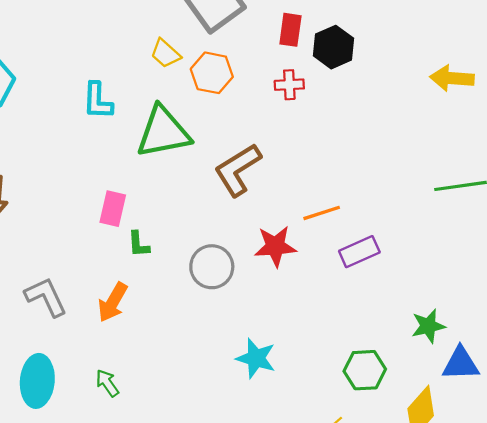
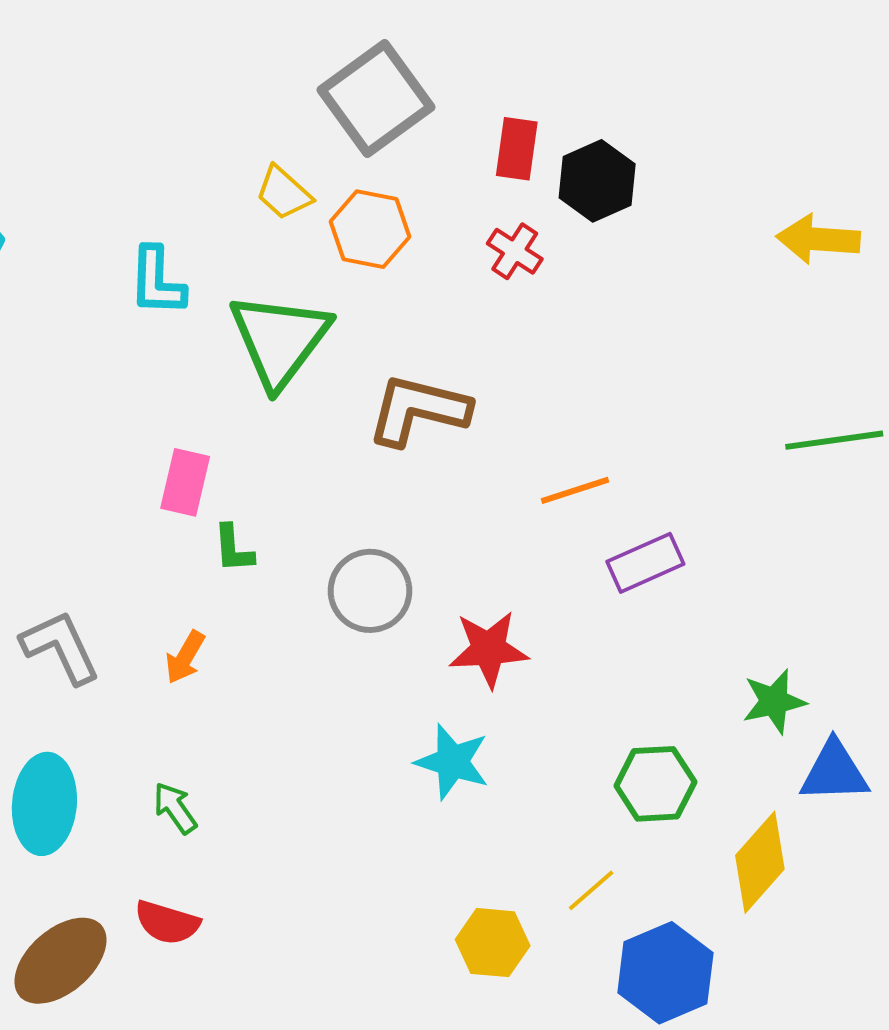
red cross: (289, 85) -> (515, 251), turned 36
green triangle: (163, 132) -> (280, 340), turned -42
brown L-shape: (238, 170) -> (418, 410), turned 46
red star: (275, 246) -> (489, 649), moved
orange arrow: (113, 302) -> (185, 657), size x0.7

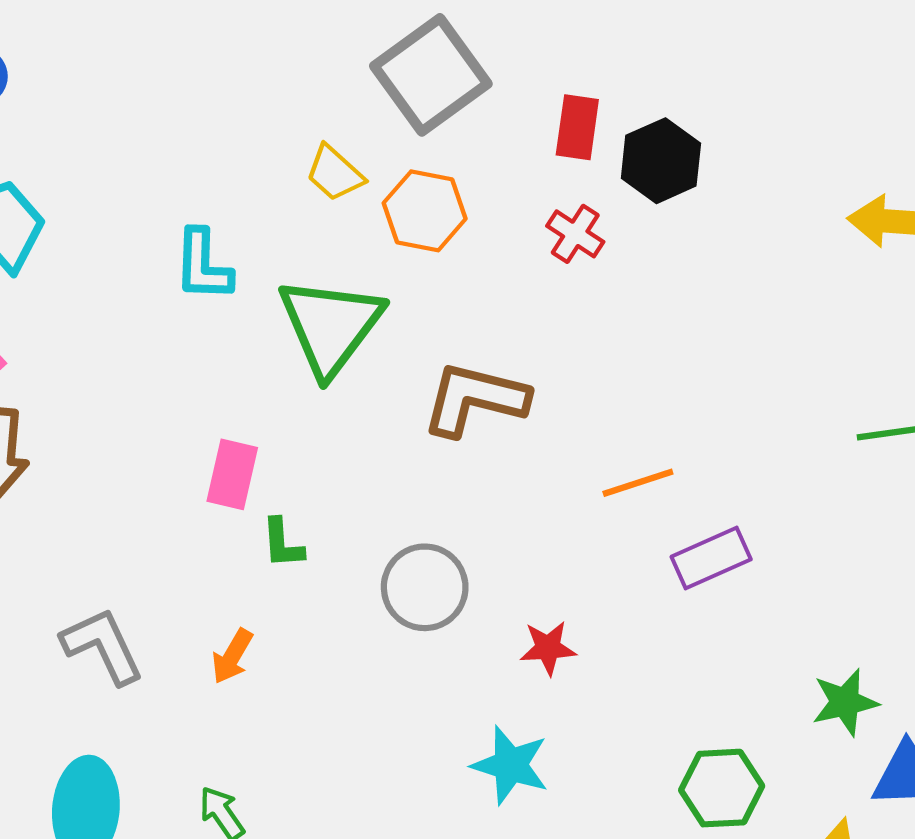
red star: (489, 649) -> (548, 648), size x0.7

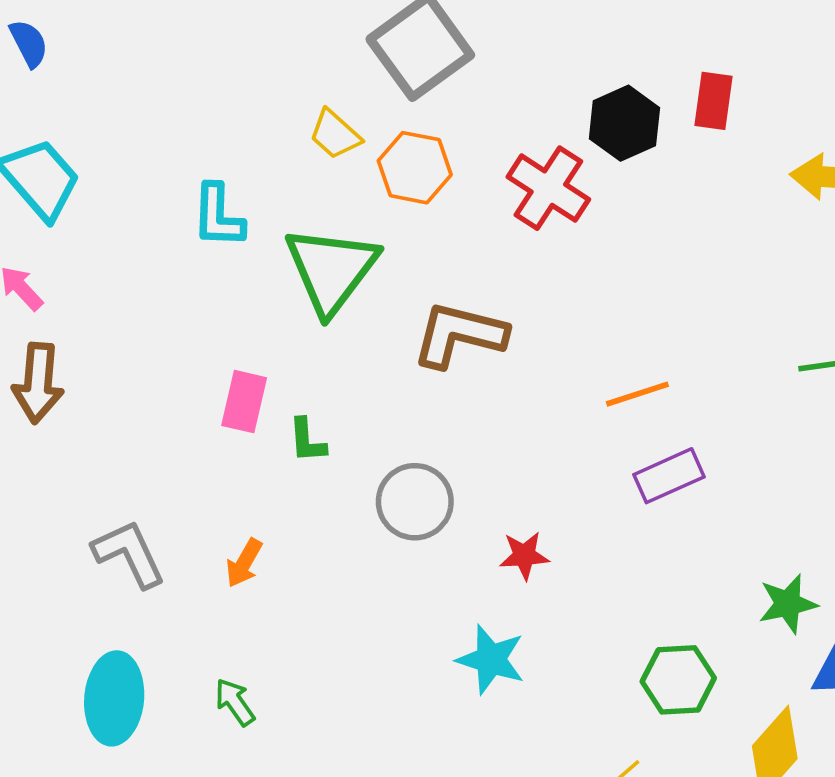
red rectangle: (577, 127) -> (714, 101), moved
red cross: (575, 234) -> (548, 188), size x1.6
orange line: (638, 483) -> (637, 394), moved
green L-shape: (282, 543) -> (307, 440), moved

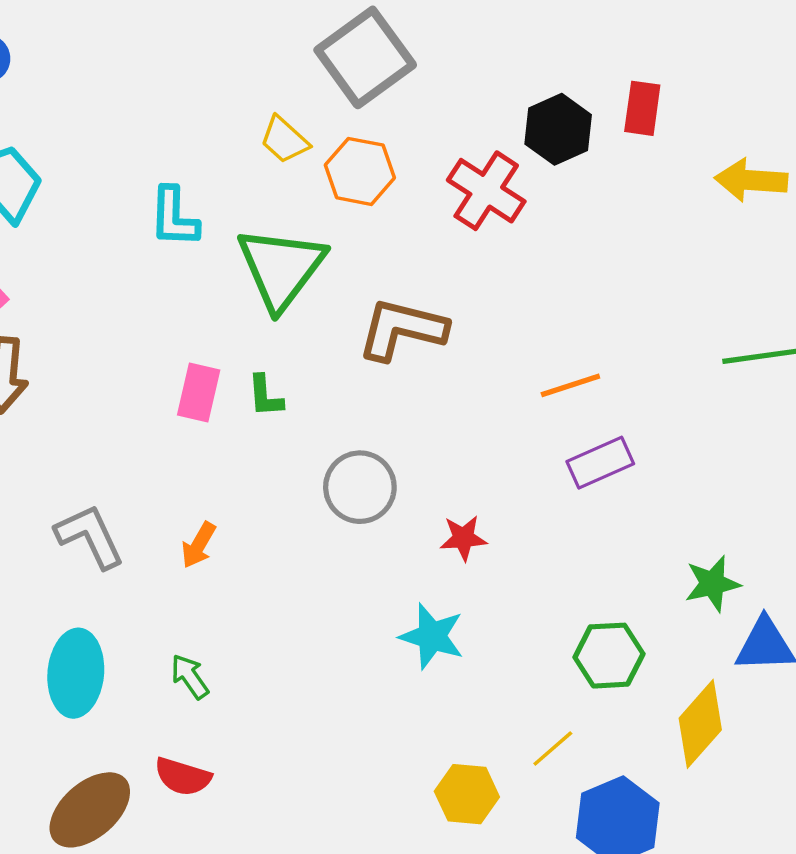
green L-shape: (307, 440) -> (265, 396), moved

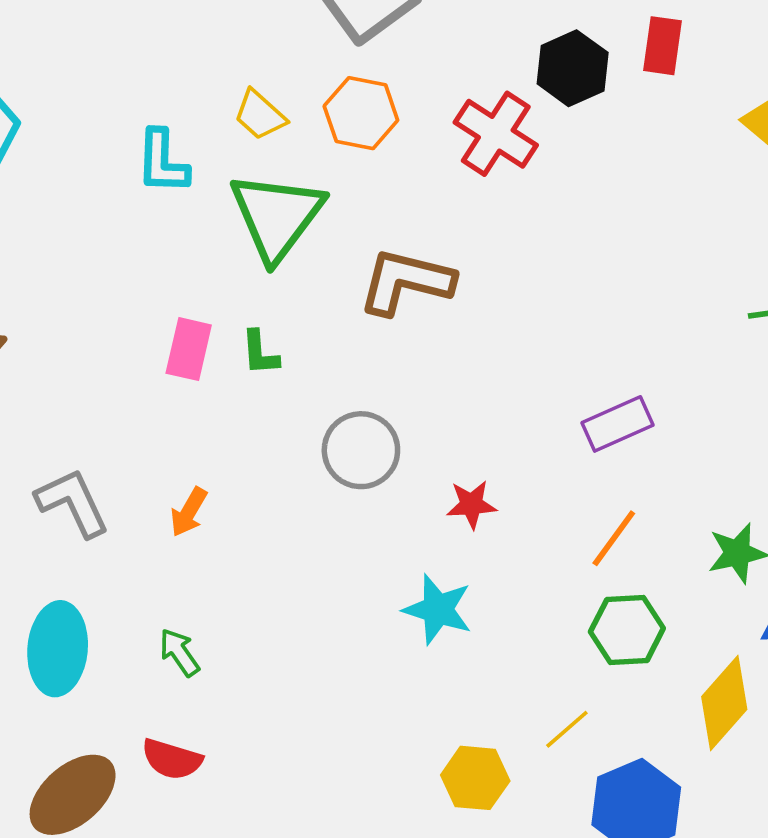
yellow trapezoid: (284, 140) -> (260, 115), moved
orange line: (570, 385) -> (614, 538), moved, turned -36

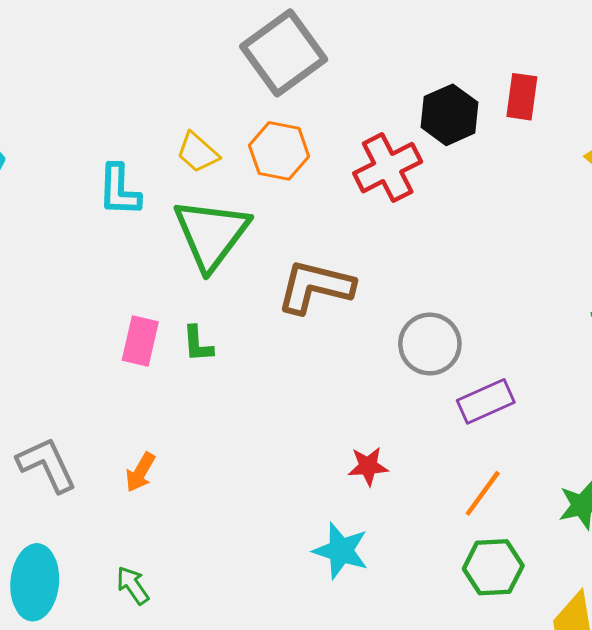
red cross: (496, 134) -> (388, 168), turned 30
gray circle: (361, 450) -> (430, 344), moved

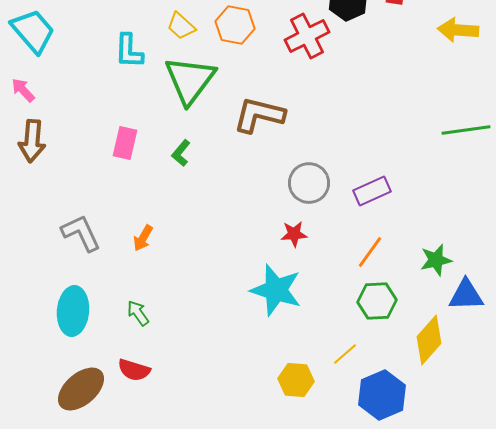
pink rectangle: (140, 341) -> (125, 143), moved
green L-shape: (198, 344) -> (181, 153), turned 44
gray circle: (430, 344) -> (309, 183), moved
cyan star: (341, 551) -> (276, 290), size x1.4

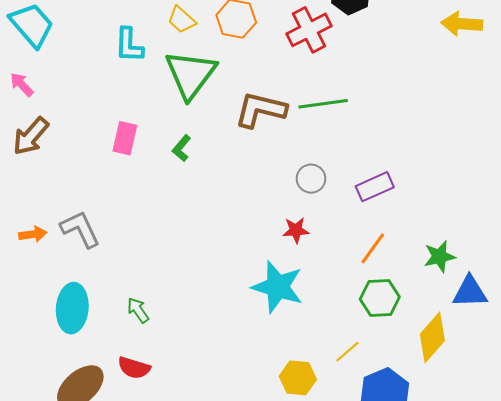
green line: (466, 130) -> (323, 104), moved
brown arrow: (32, 141) -> (31, 136), turned 36
gray circle: (309, 183) -> (311, 179), size x0.7
orange arrow: (143, 238) -> (33, 234), moved, turned -128

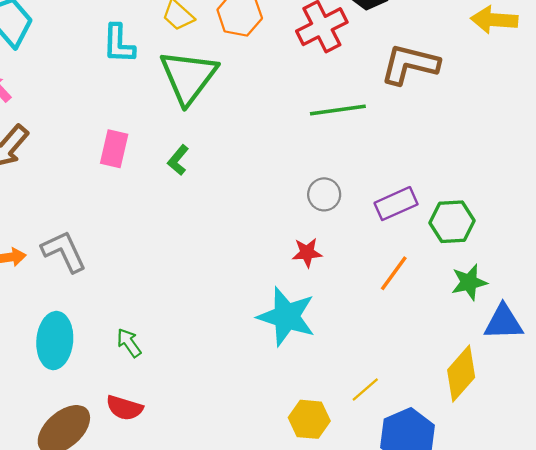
brown L-shape: (260, 110) -> (410, 64), moved
green hexagon: (380, 298) -> (452, 222), moved

